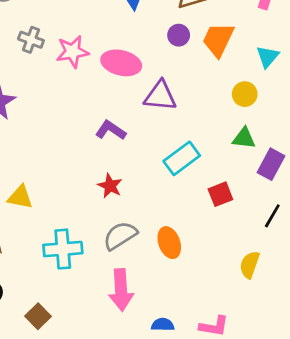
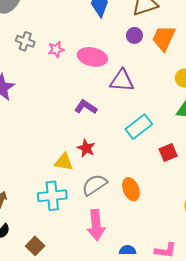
pink star: (72, 52) -> (56, 49), size x0.7
yellow triangle: (20, 197) -> (64, 162), moved

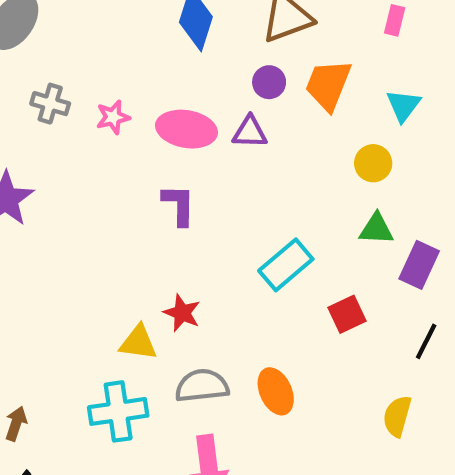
purple triangle: (122, 81) -> (250, 132), moved, size x0.7
purple L-shape: (86, 107) -> (179, 205), moved, turned 60
gray semicircle: (94, 185) -> (202, 386), turned 30

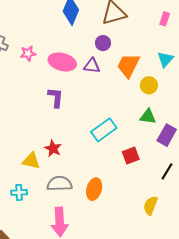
orange trapezoid: (328, 85) -> (128, 65), moved
orange ellipse: (276, 391) -> (94, 189), turned 35
cyan cross: (118, 411) -> (19, 192), size x0.6

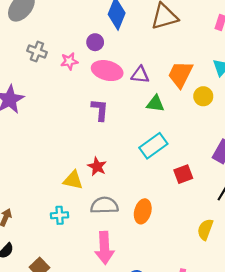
purple circle: (103, 43) -> (95, 42), moved
green triangle: (148, 116) -> (155, 104), moved

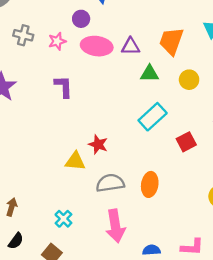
yellow circle: (203, 96) -> (189, 80), moved
purple L-shape: (100, 110) -> (64, 86), moved
cyan cross: (60, 215) -> (63, 219), moved, turned -35

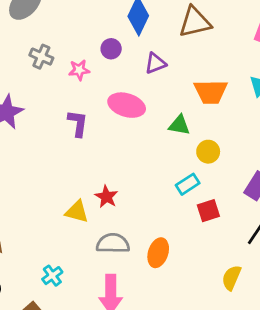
orange trapezoid: (171, 41) -> (211, 92), turned -120
pink ellipse: (97, 46) -> (127, 105), moved
purple triangle: (131, 46) -> (155, 63), moved, turned -30
yellow circle: (189, 80) -> (208, 152), moved
cyan rectangle: (153, 117) -> (188, 184), moved, size x0.7

